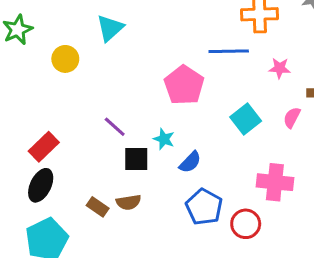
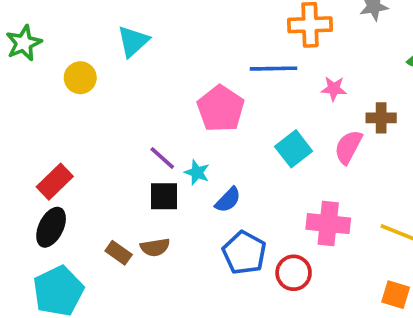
pink semicircle: (292, 117) -> (348, 147), size x1.4
purple line: (115, 127) -> (162, 158), moved

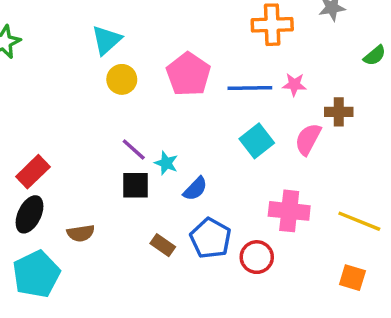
blue line: (274, 69) -> (250, 88), moved
yellow circle: (80, 78) -> (122, 79), moved
pink pentagon: (221, 109) -> (188, 74), moved
brown semicircle: (155, 247) -> (81, 233), moved
brown rectangle: (119, 253) -> (163, 245), moved

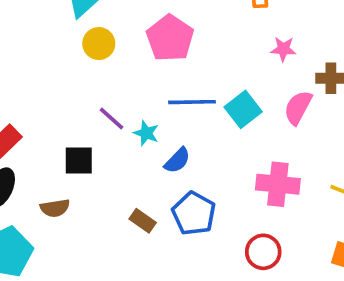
blue line: (250, 88) -> (192, 102), moved
black square: (135, 185) -> (79, 160), moved
red circle: (257, 257) -> (263, 252), moved

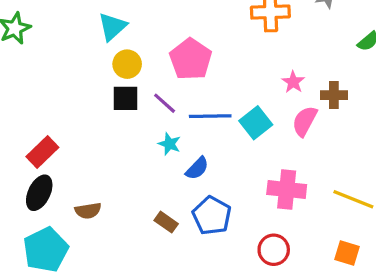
pink star: (283, 49) -> (293, 82), moved, turned 30
purple line: (112, 118) -> (165, 103), moved
black square: (79, 160) -> (125, 98), moved

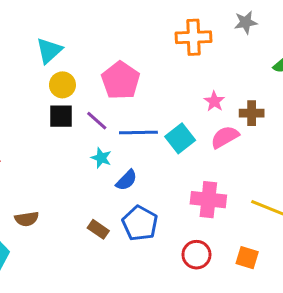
pink semicircle: (305, 121) -> (225, 137), turned 32
orange square: (347, 253) -> (247, 258), moved

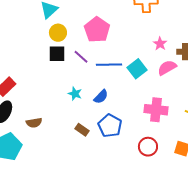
cyan star: (101, 158) -> (75, 94), moved

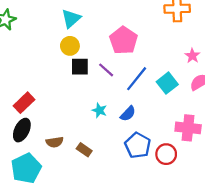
yellow circle: (58, 33) -> (70, 46), moved
blue line: (109, 65) -> (137, 79), turned -50
brown rectangle: (82, 130) -> (84, 150), moved
red circle: (148, 147) -> (166, 154), moved

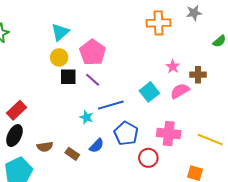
pink pentagon: (124, 40) -> (93, 52), moved
blue line: (137, 79) -> (111, 105), moved, turned 35
blue semicircle: (128, 114) -> (97, 146), moved
blue pentagon: (138, 145) -> (126, 134), moved

